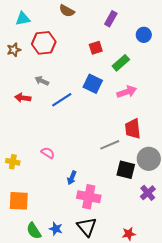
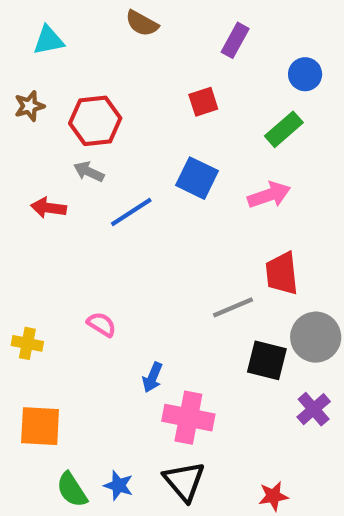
red hexagon: (44, 43) -> (95, 121), moved
green rectangle: (121, 63) -> (284, 129), moved

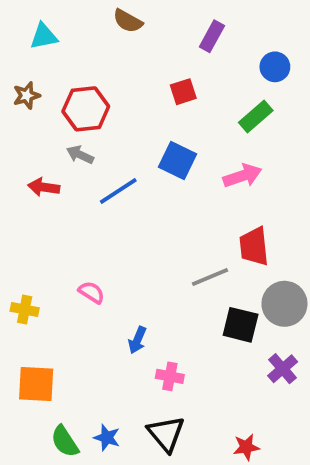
pink cross: (188, 418) -> (170, 376), size x0.6

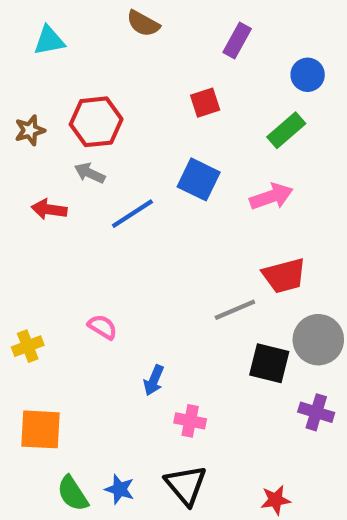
brown star: (27, 96) -> (30, 130), moved
red trapezoid: (254, 246) -> (284, 276), turned -99
yellow cross: (25, 310) -> (28, 346), turned -32
purple cross: (283, 369) -> (316, 412), turned -32

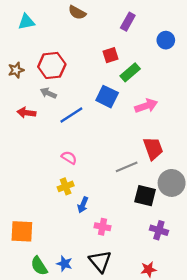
green rectangle: (286, 130) -> (130, 72), moved
red trapezoid: (284, 276) -> (153, 148), turned -95
pink semicircle: (103, 327) -> (69, 158), moved
yellow cross: (28, 346) -> (66, 186), moved
purple cross: (316, 412) -> (159, 230), moved

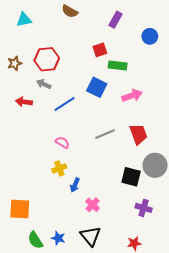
green rectangle: (130, 72) -> (118, 65), turned 48
gray line: (127, 167) -> (105, 134), moved
pink cross: (102, 227) -> (93, 205), turned 32

